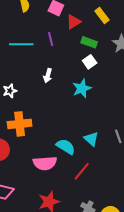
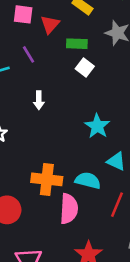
cyan star: (82, 88) -> (97, 126), moved
orange cross: (20, 124) -> (47, 179), moved, turned 30
pink semicircle: (45, 163) -> (69, 209), turned -65

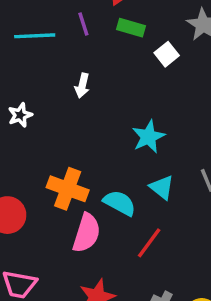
green rectangle: (77, 44) -> (131, 28), moved
white square: (85, 67) -> (167, 54), moved

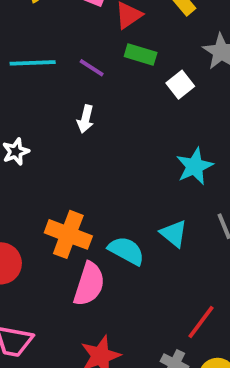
purple line: (83, 24) -> (92, 68), moved, turned -40
cyan star: (148, 137) -> (195, 166), moved
red line: (149, 243) -> (201, 322), moved

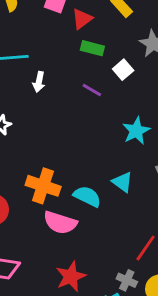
purple line: (92, 68) -> (92, 90), moved
white arrow: (85, 119) -> (39, 82), moved
pink semicircle: (89, 284) -> (60, 223), turned 92

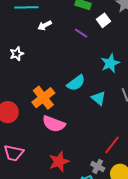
white arrow: (39, 82) -> (45, 25), turned 48
orange cross: (43, 186) -> (43, 98), turned 30
cyan semicircle: (87, 196) -> (76, 83), moved, turned 114

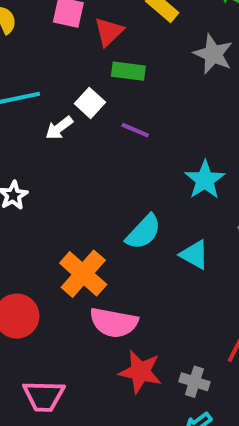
white square: (103, 20) -> (90, 103), moved
red star: (59, 162) -> (140, 372), moved, turned -30
gray cross: (98, 166) -> (194, 382), moved

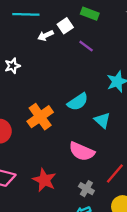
pink semicircle: (114, 323) -> (82, 151), moved
red star: (140, 372) -> (44, 180), moved

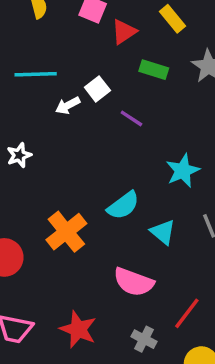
green rectangle: (90, 14) -> (154, 70), moved

